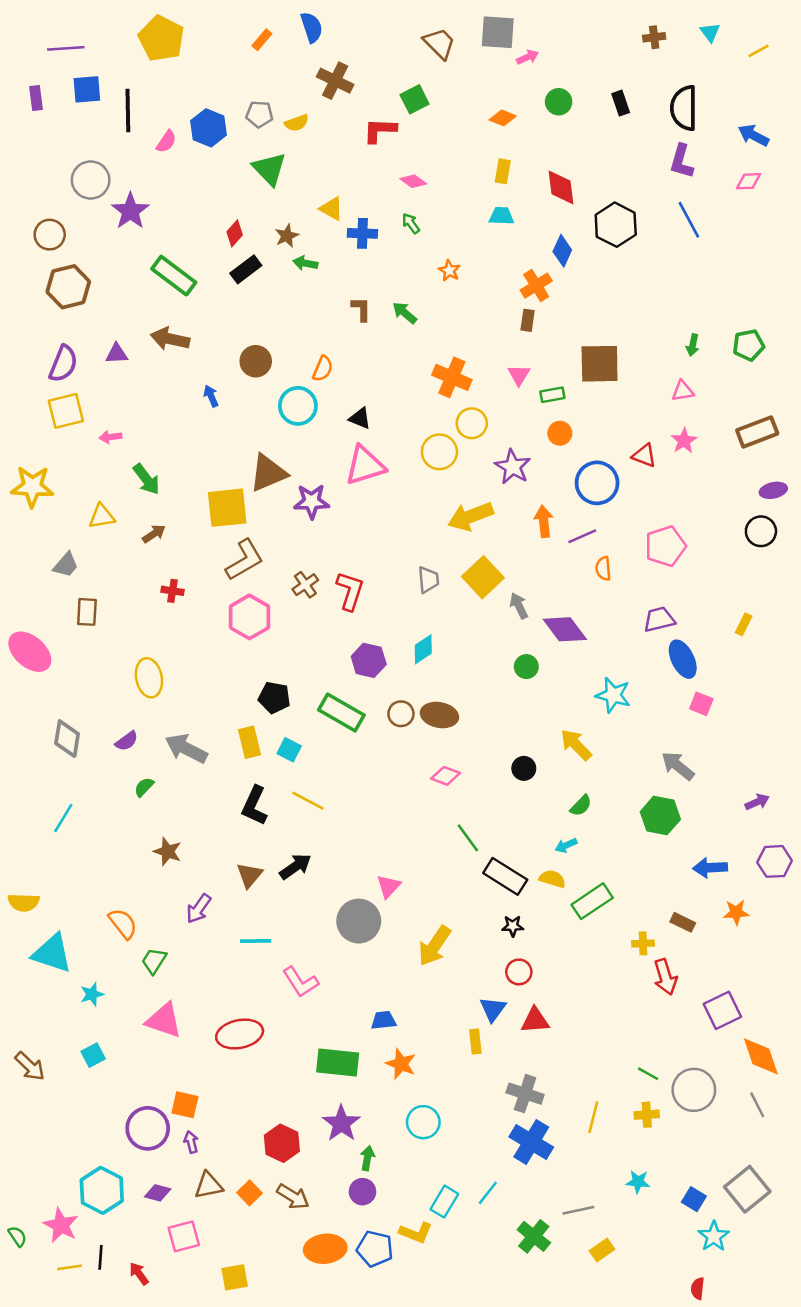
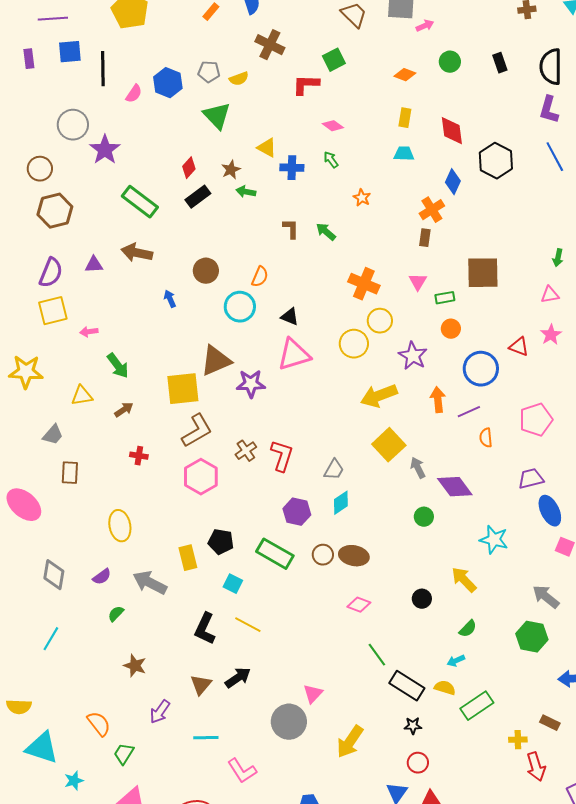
gray trapezoid: (428, 580) -> (334, 470), moved, turned 35
yellow rectangle: (249, 742) -> (188, 558), moved

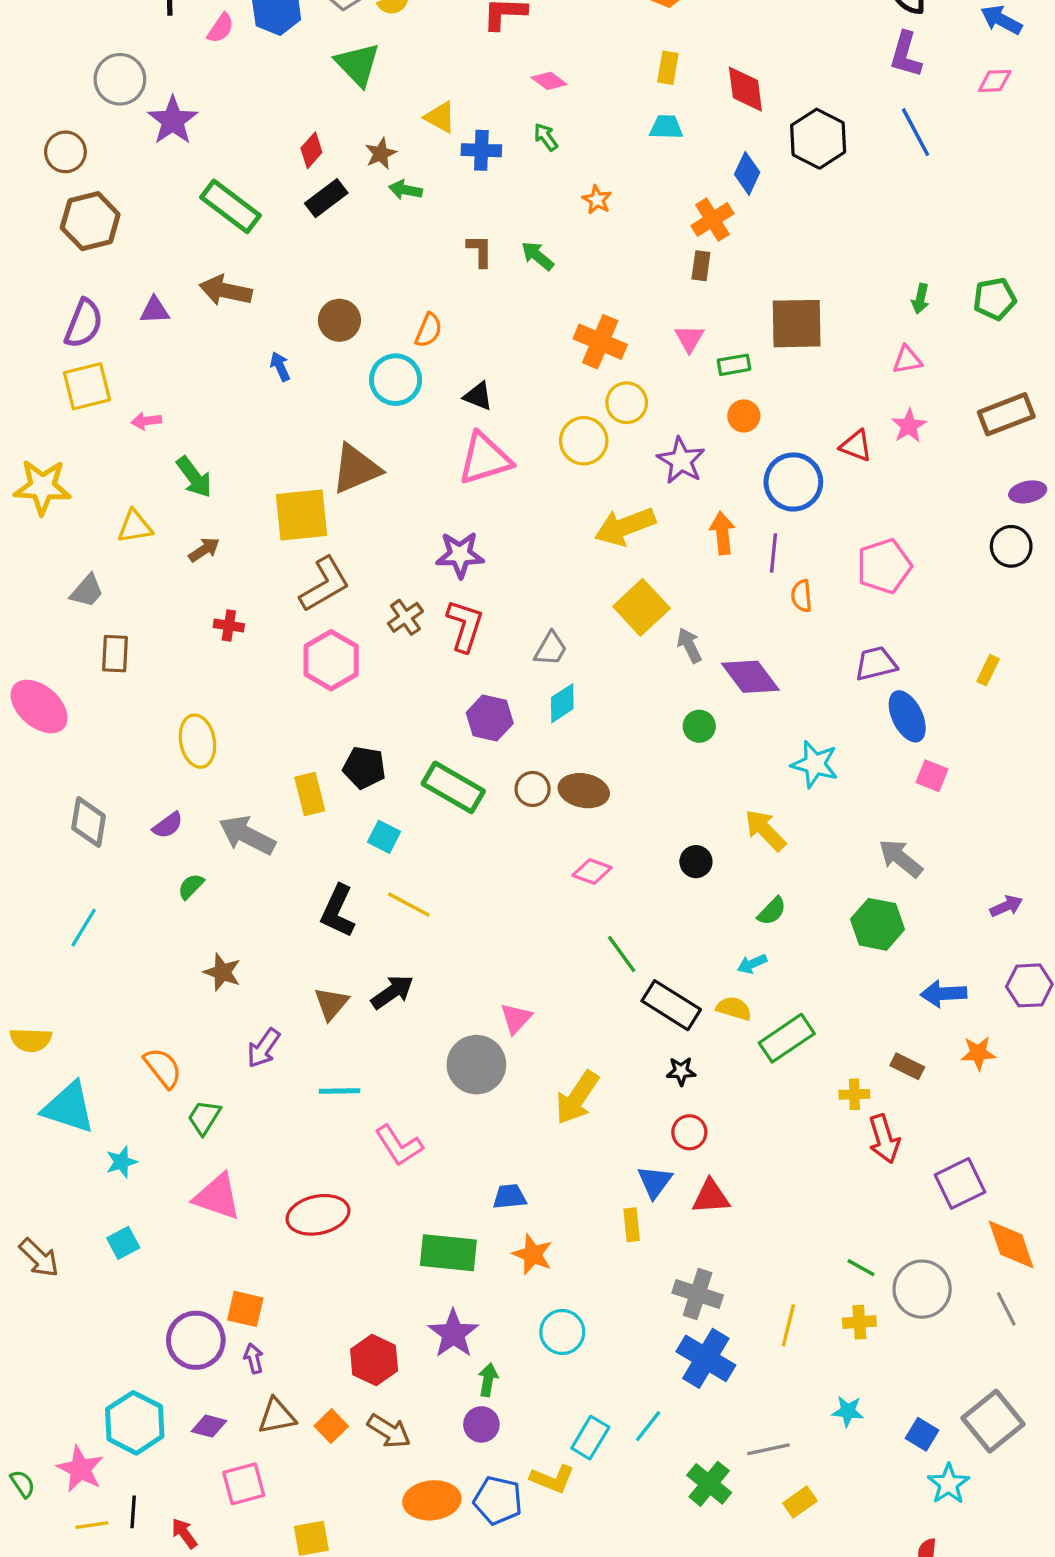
purple star: (251, 384) -> (460, 555), moved
purple line: (469, 412) -> (774, 553), turned -60

